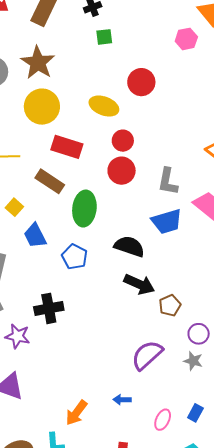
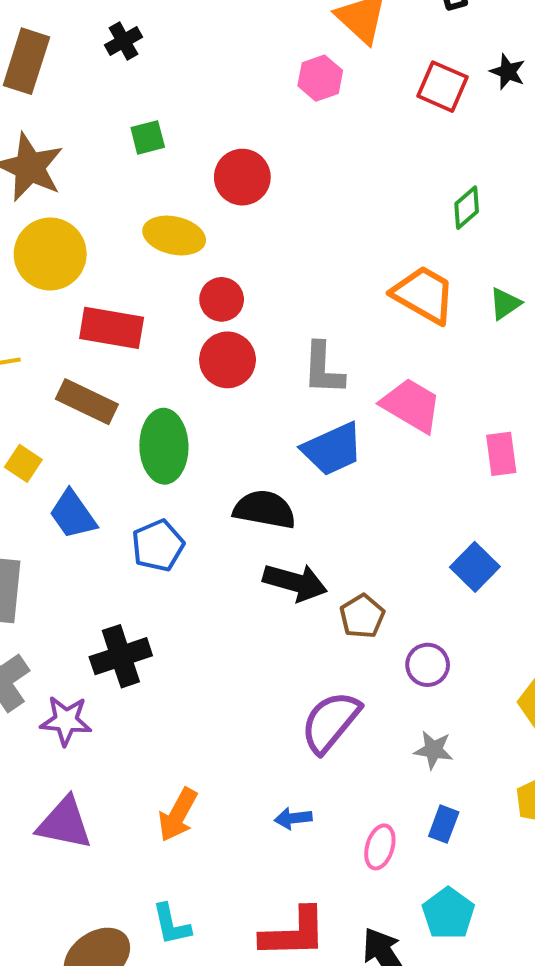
green square: (104, 37) -> (148, 137), moved
blue pentagon: (75, 257) -> (158, 546), turned 30
gray star: (193, 361) -> (433, 750), moved
orange arrow: (76, 413) -> (178, 815), moved

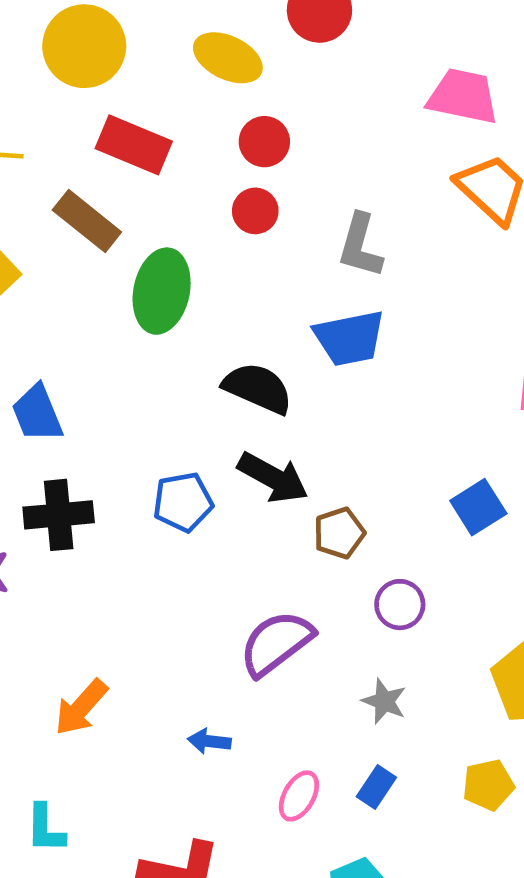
red circle: (228, 360) -> (255, 211), size x0.7
pink trapezoid: (411, 405) -> (463, 96), moved, turned -32
blue trapezoid: (73, 515) -> (37, 413), moved
blue pentagon: (158, 546) -> (183, 502), moved

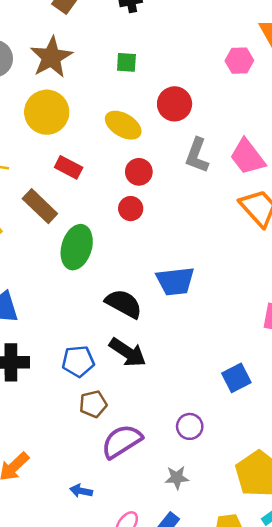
pink trapezoid: (463, 96) -> (247, 157), turned -144
red rectangle: (134, 145) -> (69, 167), size x0.7
gray L-shape: (360, 246) -> (197, 155), moved
brown pentagon: (339, 533) -> (93, 404), moved
gray star: (384, 701) -> (177, 478), turned -30

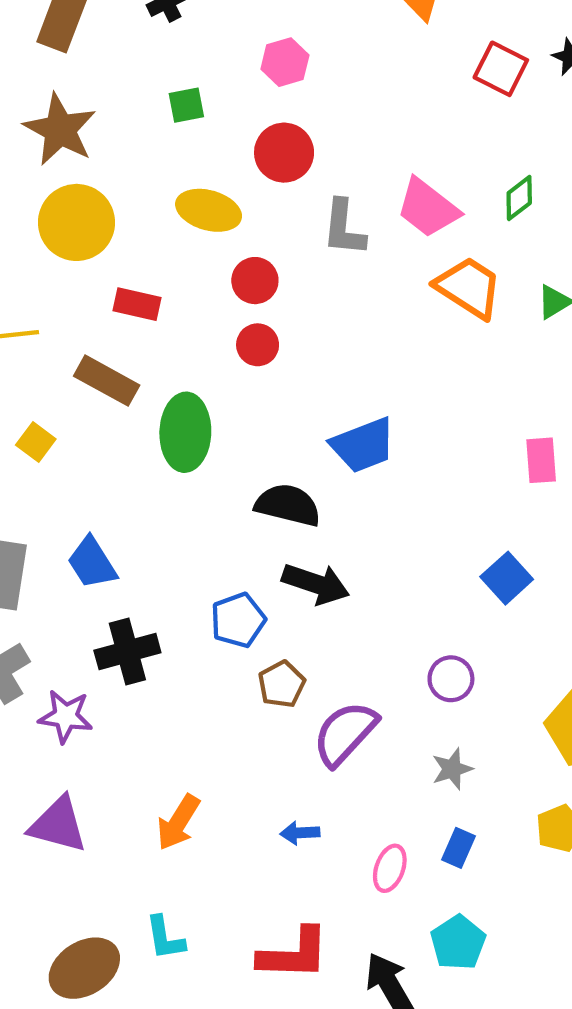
pink hexagon: (239, 61) -> (285, 62), moved

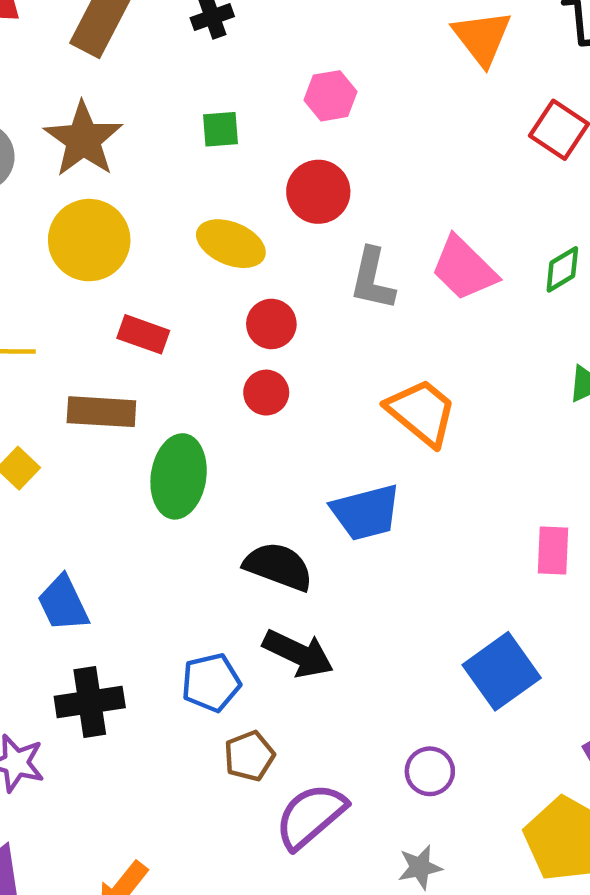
orange trapezoid: (469, 287) -> (422, 412), moved
brown rectangle: (107, 381) -> (101, 412), turned -32
blue square: (507, 578) -> (502, 671), size x1.4

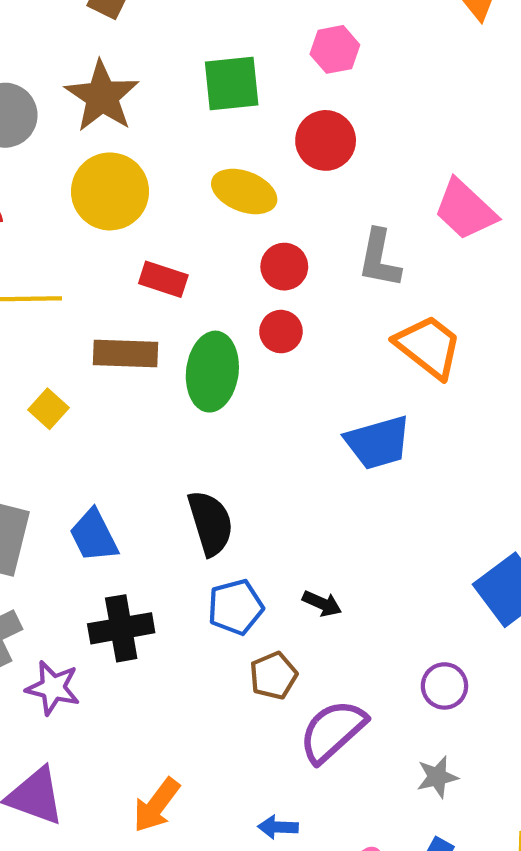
green square: (220, 129) -> (232, 84), size x1.6
gray L-shape: (372, 279) -> (379, 259), moved
green ellipse: (179, 476) -> (212, 372), moved
black semicircle: (278, 566) -> (210, 523), moved, turned 54
black arrow: (298, 654) -> (322, 604), moved, size x0.6

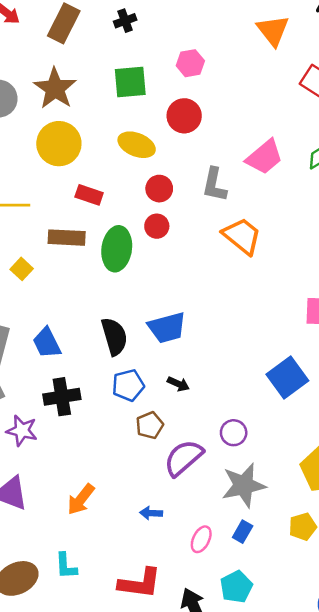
pink trapezoid: (465, 210) -> (264, 157), turned -84
blue trapezoid: (378, 443) -> (167, 328), moved
purple circle: (444, 686) -> (234, 433), moved
gray star: (437, 777) -> (244, 485), size x1.8

